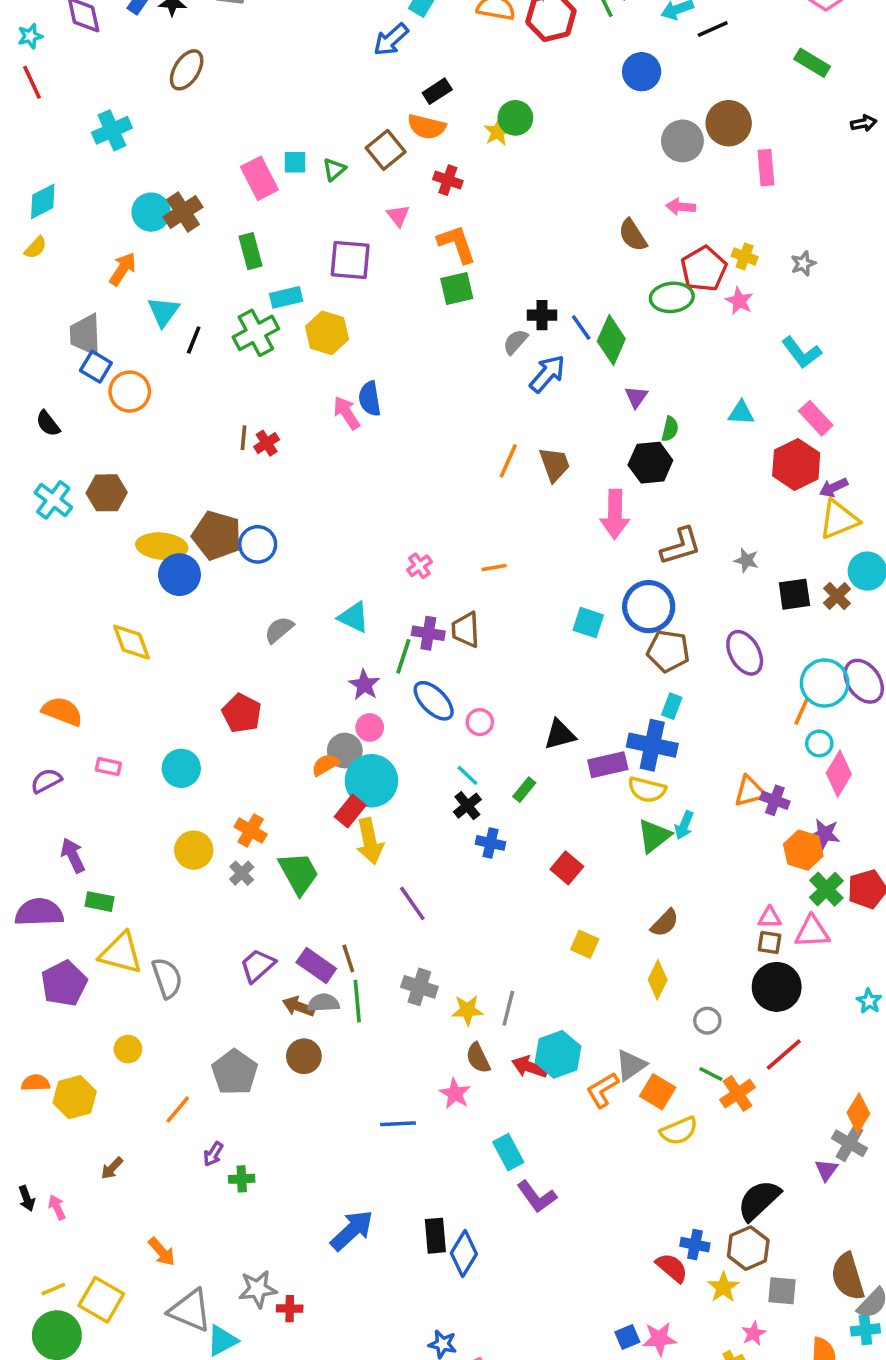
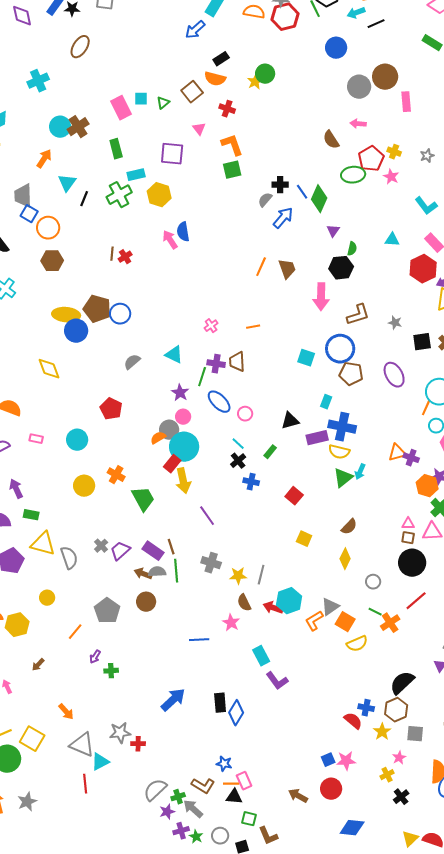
brown hexagon: (107, 493) -> (52, 261), moved
cyan rectangle: (672, 706) -> (326, 402), moved
gray cross: (242, 873) -> (101, 546), moved

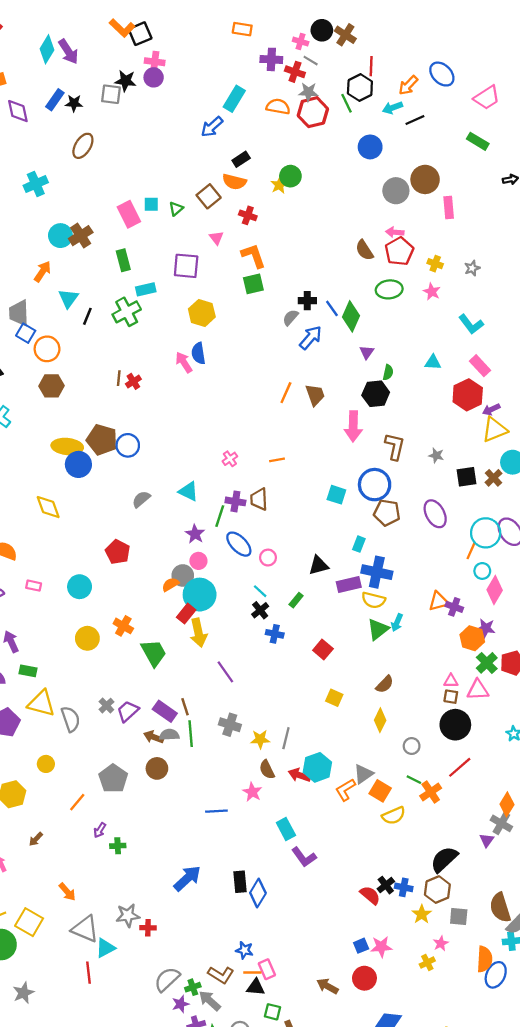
red pentagon: (371, 159) -> (399, 251), moved
yellow hexagon: (159, 195) -> (202, 313), moved
brown L-shape: (358, 315) -> (395, 446), turned -60
red semicircle: (353, 721) -> (370, 895), moved
black cross: (401, 797) -> (386, 885), moved

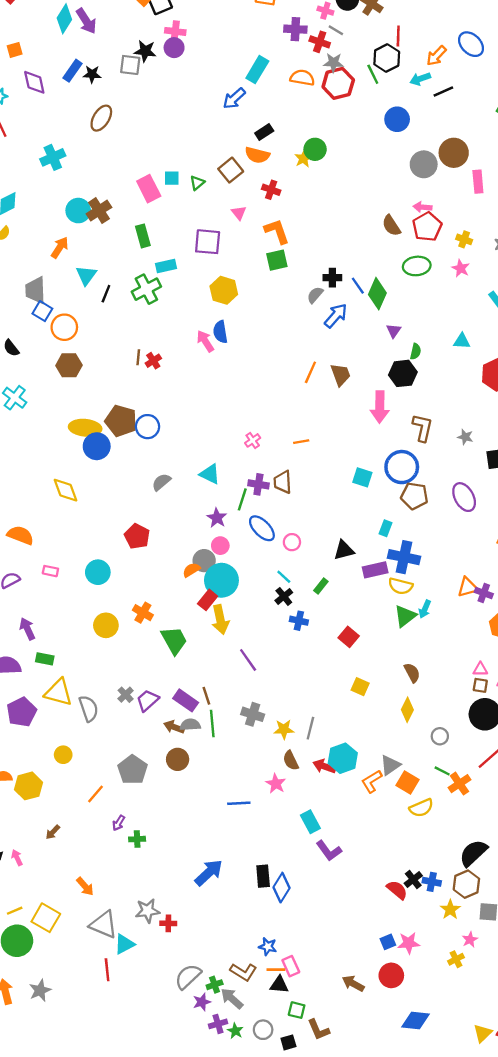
brown semicircle: (385, 684) -> (412, 673), turned -72

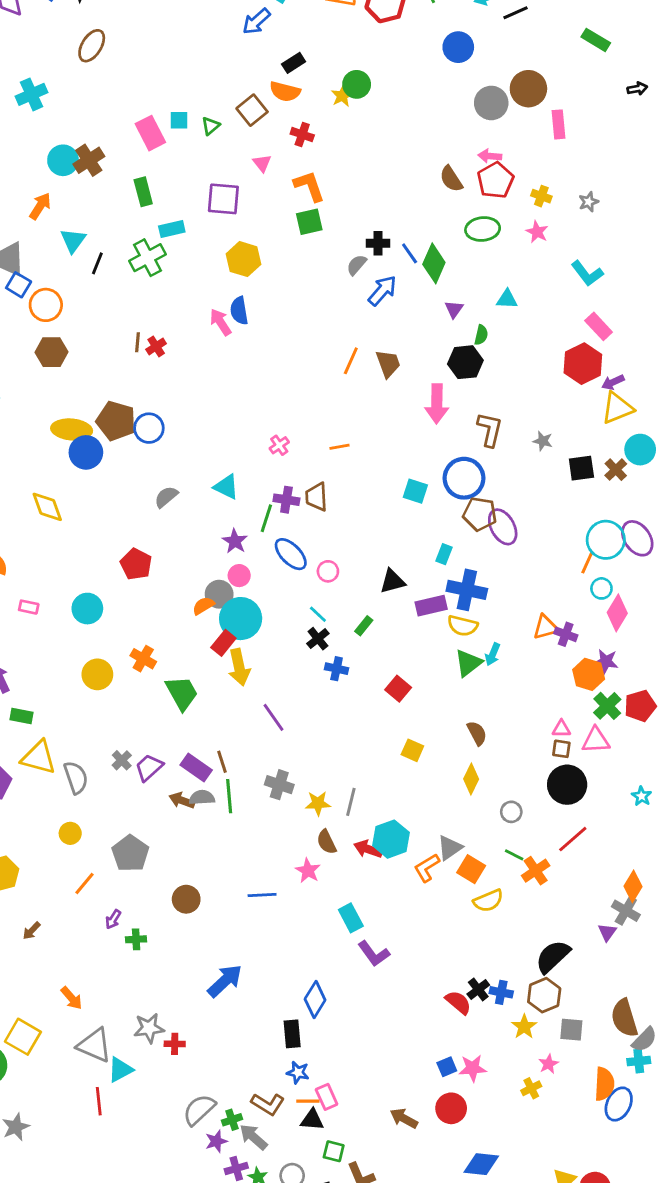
cyan triangle: (462, 341) -> (507, 299), moved
purple ellipse: (464, 497) -> (503, 527), moved
yellow circle: (63, 755) -> (70, 833), moved
brown circle: (178, 759) -> (186, 899), moved
black rectangle: (263, 876) -> (292, 1034), moved

